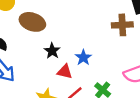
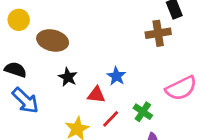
black star: (52, 51) -> (68, 77), moved

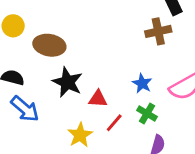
blue star: (116, 76) -> (142, 83), moved
black star: (68, 77) -> (67, 82), size x1.5

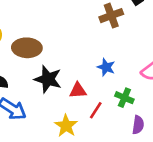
brown cross: (158, 31) -> (111, 16), moved
blue star: (142, 83) -> (106, 67), moved

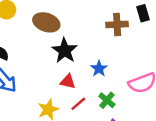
brown ellipse: (27, 48) -> (46, 22), moved
black star: (48, 79) -> (65, 51), moved

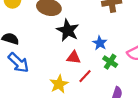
green cross: (107, 100) -> (110, 62), moved

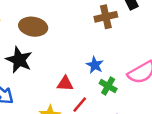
black star: (68, 30) -> (19, 60), moved

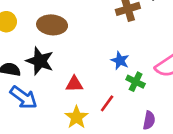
red triangle: (65, 84) -> (74, 84), moved

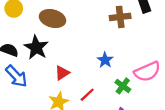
green cross: (136, 82) -> (123, 86), moved
red triangle: (74, 84) -> (62, 73), turned -42

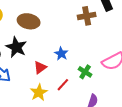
blue star: (105, 60) -> (61, 54), moved
green cross: (123, 86) -> (85, 72), moved

